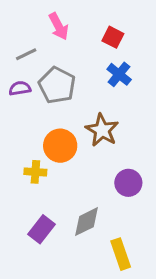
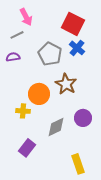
pink arrow: (59, 26) -> (26, 17), moved
red square: (113, 37) -> (73, 24), size x1.6
gray pentagon: (57, 85) -> (50, 54), moved
gray diamond: (87, 222) -> (56, 127), moved

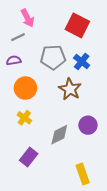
blue cross: (77, 48) -> (82, 62), moved
gray pentagon: (50, 54) -> (53, 57), turned -30
orange circle: (39, 94) -> (25, 88), moved
yellow cross: (23, 111) -> (24, 118), turned 32

